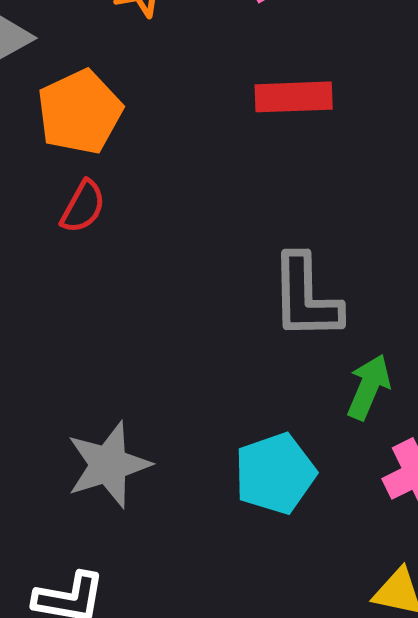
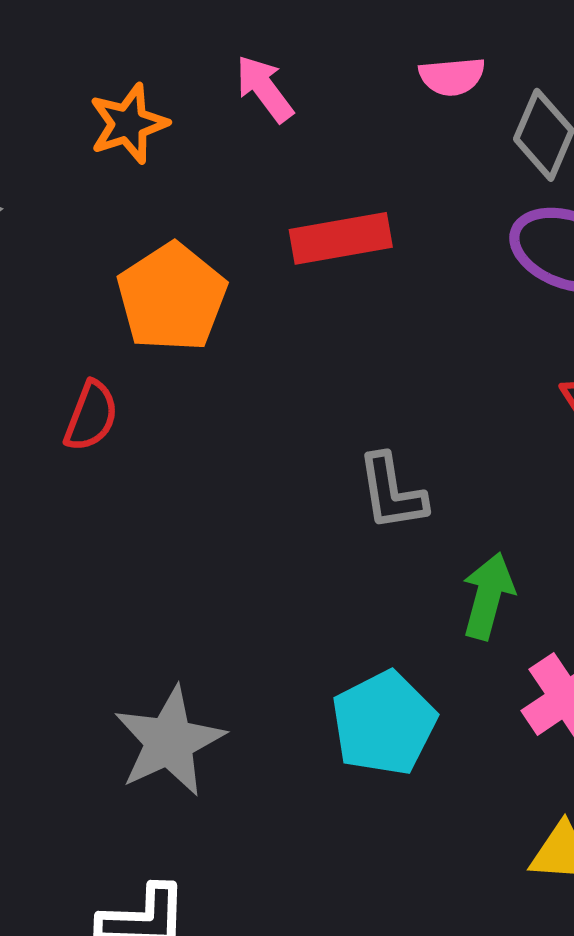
orange pentagon: (80, 112) -> (172, 297), moved
gray L-shape: (306, 297) -> (392, 492), size x0.7

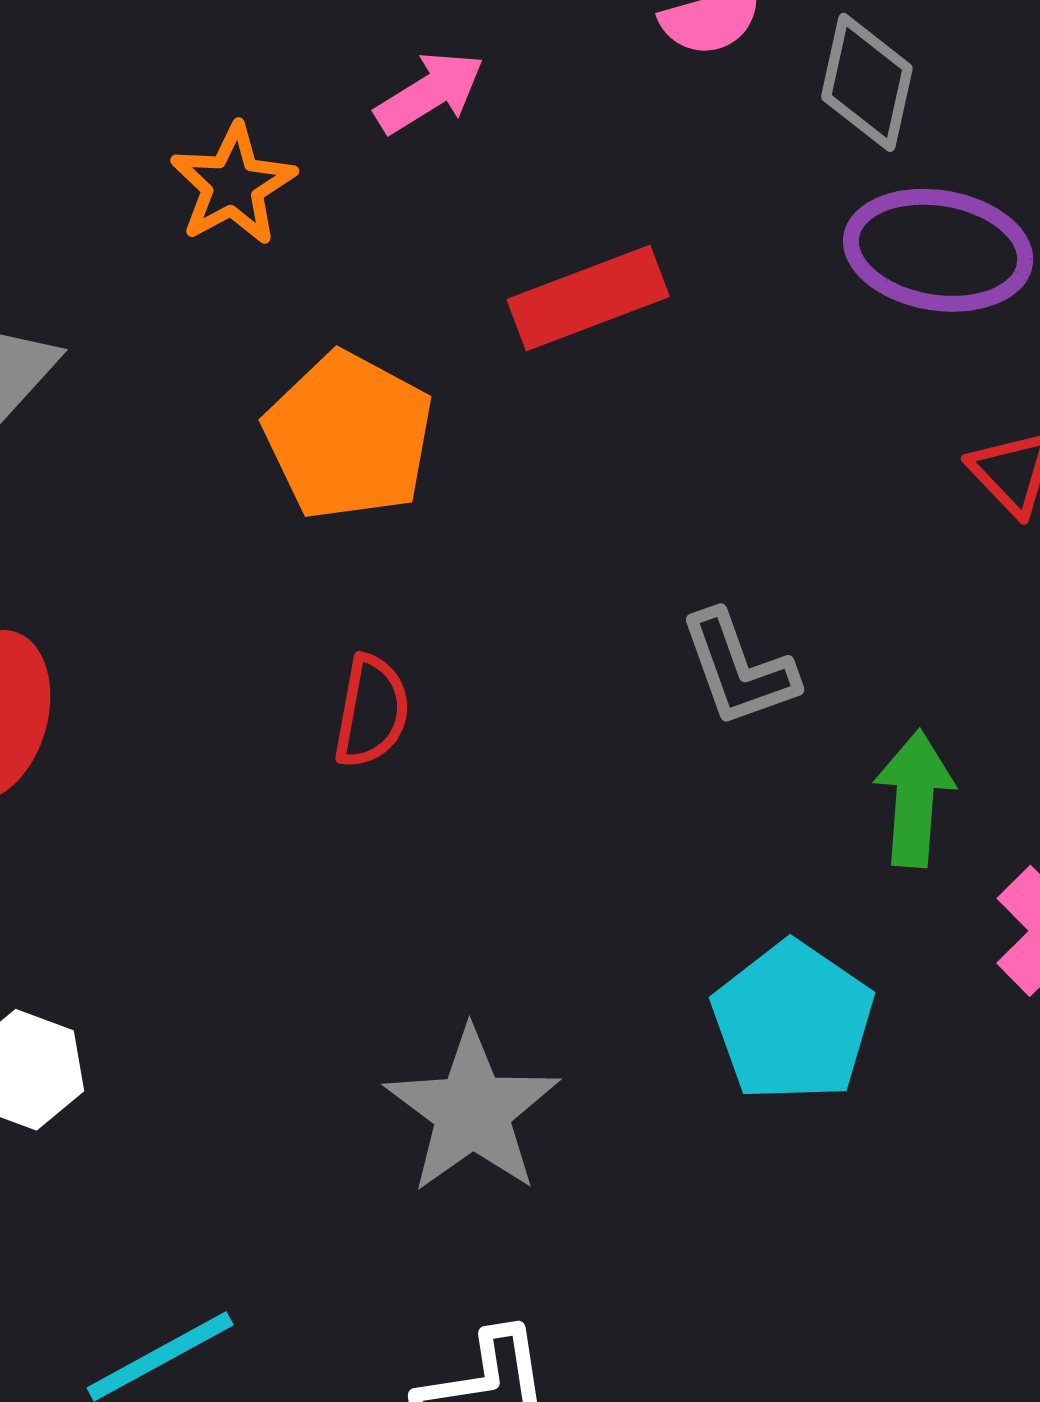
pink arrow: (265, 89) -> (430, 92), turned 106
red semicircle: (91, 416) -> (372, 711), moved

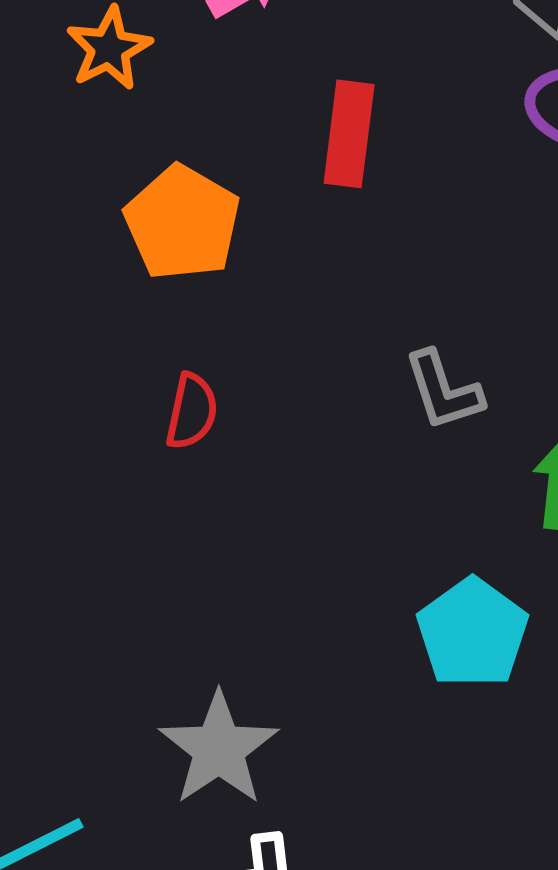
red rectangle: (588, 298) -> (349, 134), turned -64
gray star: (472, 1111) -> (219, 749), moved

